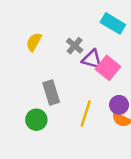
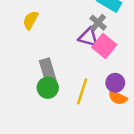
gray cross: (75, 46) -> (98, 23), moved
green circle: (36, 120) -> (48, 88), moved

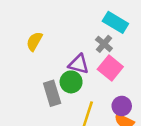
purple triangle: (88, 37) -> (79, 64), moved
green circle: (48, 88) -> (71, 82), moved

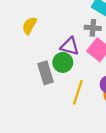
gray cross: (104, 44) -> (93, 28), turned -35

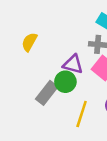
gray rectangle: (46, 73) -> (47, 93), turned 55

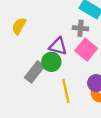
yellow line: (82, 114) -> (66, 91), turned -30

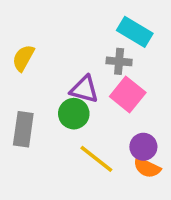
gray rectangle: (35, 72) -> (23, 129), moved, turned -30
yellow line: (66, 91) -> (96, 159), turned -40

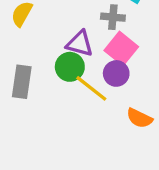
purple circle: (143, 147) -> (116, 73), moved
yellow line: (96, 159) -> (91, 88), moved

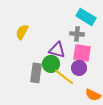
pink square: (121, 49) -> (82, 53), turned -30
gray rectangle: (22, 82) -> (36, 73), moved

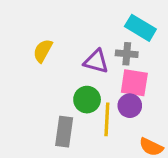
purple triangle: (57, 50) -> (96, 61), moved
gray rectangle: (36, 73) -> (64, 132), moved
yellow line: (64, 77) -> (107, 119), turned 55

